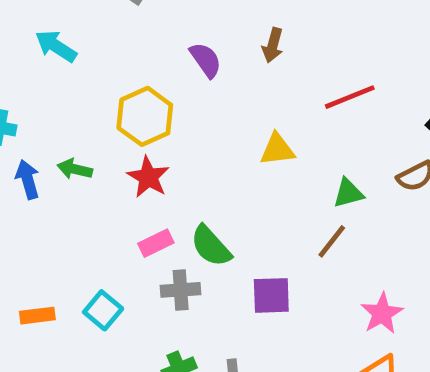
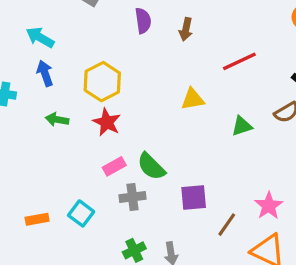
purple semicircle: (206, 60) -> (143, 21), moved, turned 30
blue arrow: (28, 179) -> (45, 73), moved
brown line: (332, 241) -> (227, 225), moved

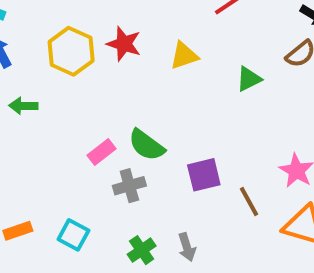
red star: (107, 122) -> (124, 44), moved
cyan square: (81, 213) -> (73, 235), moved
brown line: (227, 225) -> (249, 201), turned -55

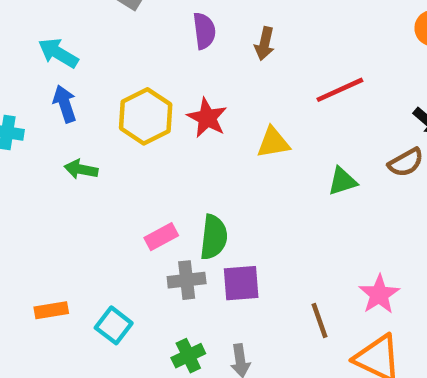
green semicircle: (146, 145) -> (214, 237), turned -129
purple square: (204, 175) -> (241, 283), moved

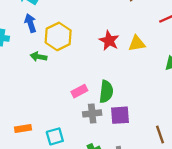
yellow hexagon: (146, 116) -> (58, 36), moved
red star: (207, 118) -> (109, 41), moved
cyan square: (114, 325) -> (55, 136), turned 36

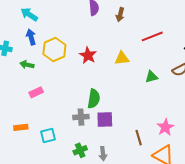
red star: (109, 41) -> (88, 55), moved
green arrow: (39, 57) -> (27, 65), moved
pink rectangle: (79, 91) -> (36, 92), moved

